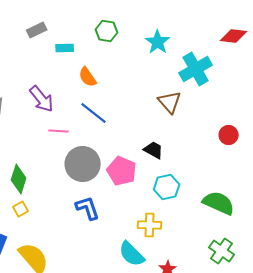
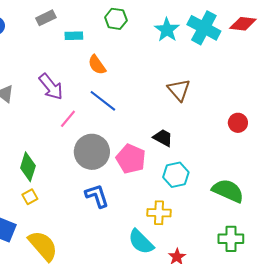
cyan cross: (196, 69) -> (204, 28), moved, turned -32
pink line: (59, 131) -> (68, 119), turned -54
green cross: (222, 251) -> (231, 239), turned -35

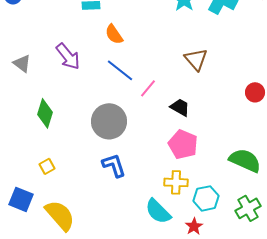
pink line: (68, 119) -> (148, 88), moved
pink pentagon: (131, 159) -> (183, 144), moved
green diamond: (28, 167) -> (45, 113), moved
cyan hexagon: (176, 175) -> (206, 198), moved
green cross: (231, 239) -> (248, 208), turned -30

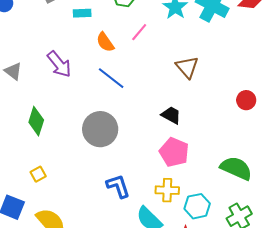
pink line: (148, 88) -> (139, 32), moved
blue L-shape: (114, 165) -> (118, 186), moved

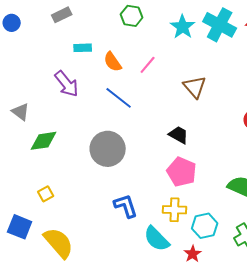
cyan rectangle: (82, 13) -> (83, 48), moved
pink line: (139, 32) -> (148, 65), moved
gray triangle: (13, 71) -> (21, 112), moved
green diamond: (36, 121) -> (44, 141), turned 64

